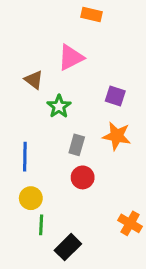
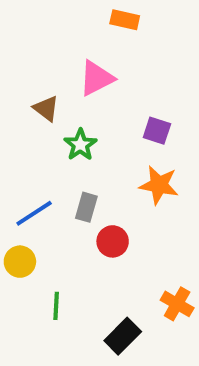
gray rectangle: (77, 145) -> (86, 207), moved
blue line: (25, 157) -> (34, 213), turned 56
yellow circle: (31, 198) -> (20, 262), moved
black rectangle: (68, 247) -> (123, 336), moved

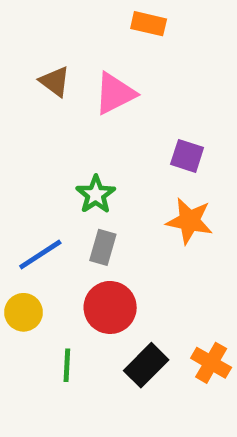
brown triangle: (46, 108) -> (55, 81), moved
green star: (80, 145) -> (96, 194), moved
red circle: (113, 241) -> (110, 307), moved, size x1.4
black rectangle: (123, 336) -> (146, 365), moved

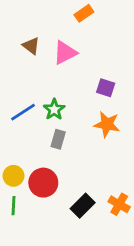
orange rectangle: (149, 24) -> (84, 13), turned -48
blue line: (40, 255) -> (23, 112), moved
red circle: (110, 307) -> (43, 183), moved
green line: (67, 365) -> (13, 206), moved

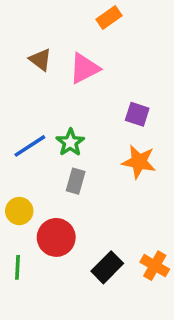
yellow circle: (13, 176) -> (19, 211), moved

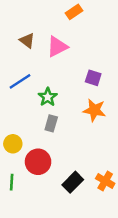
blue line: (30, 146) -> (20, 81), moved

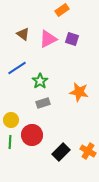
purple square: (93, 78) -> (72, 39), moved
gray rectangle: (51, 123) -> (43, 103), turned 56
green line: (12, 182) -> (10, 142), moved

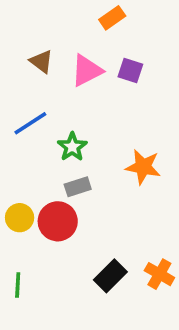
red circle: (32, 135) -> (58, 221), moved
green line: (10, 142) -> (18, 285), moved

